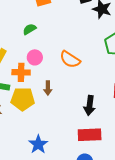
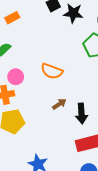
brown arrow: (48, 88) -> (59, 104), moved, turned -112

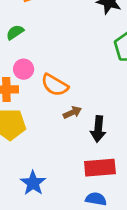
orange semicircle: (52, 71) -> (55, 85), moved

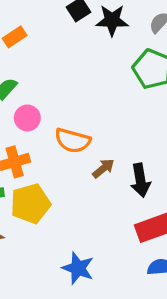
pink circle: (24, 69) -> (27, 118), moved

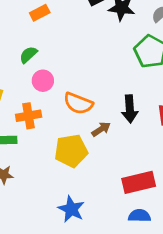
black arrow: (140, 180) -> (130, 109), moved
yellow pentagon: (30, 204) -> (71, 151), moved

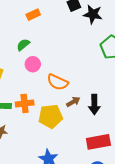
black arrow: (130, 109) -> (94, 104), moved
orange cross: (29, 116) -> (25, 103), moved

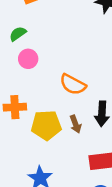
orange semicircle: (58, 82) -> (73, 84), moved
brown arrow: (73, 102) -> (76, 124), moved, turned 96

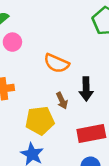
yellow pentagon: (46, 125) -> (40, 121), moved

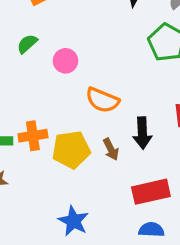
pink circle: (12, 42) -> (65, 61), moved
yellow pentagon: (40, 121) -> (71, 150), moved

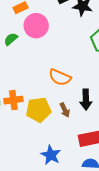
pink circle: (65, 61) -> (36, 26), moved, size x1.5
blue star: (73, 221) -> (51, 155), moved

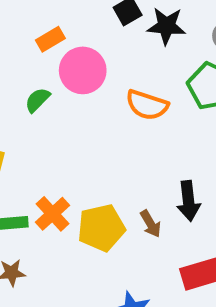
orange semicircle: (60, 77) -> (147, 105), moved
orange cross: (13, 100) -> (53, 214), turned -30

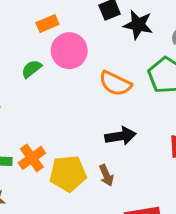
black arrow: (188, 201) -> (120, 136), moved, turned -100

